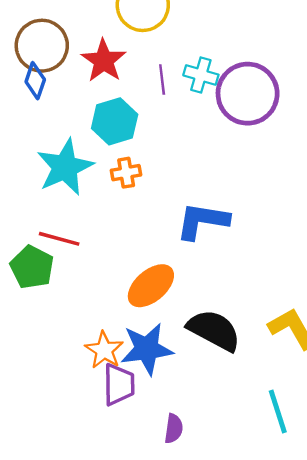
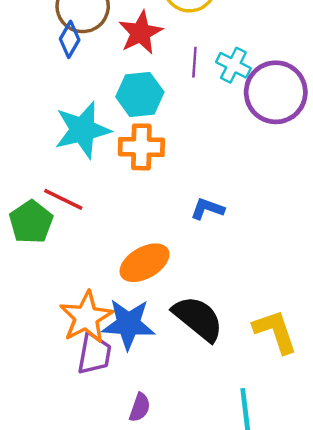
orange cross: (126, 173) -> (141, 147), size x1.5
blue L-shape: (202, 221) -> (207, 209), size x0.6
orange star: (104, 350) -> (86, 317), size x1.4

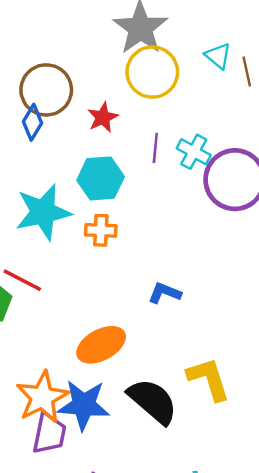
red star: (141, 33) -> (103, 117), size x0.7
orange cross: (141, 147) -> (101, 230), size x0.7
yellow L-shape: (275, 331) -> (209, 379), moved

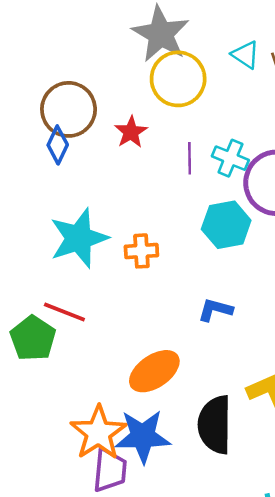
cyan hexagon: (101, 178) -> (226, 225), moved
black semicircle: (153, 401) -> (215, 425), turned -124

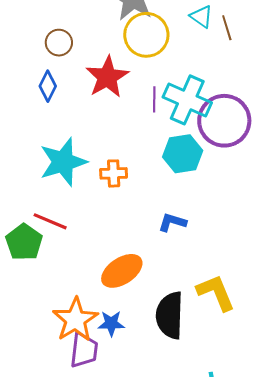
brown circle: (69, 109) -> (59, 43), moved, size x0.6
red star: (131, 132) -> (107, 77), size x1.6
cyan cross: (230, 158) -> (187, 100), size x1.6
blue star: (143, 436) -> (111, 323), size x0.6

